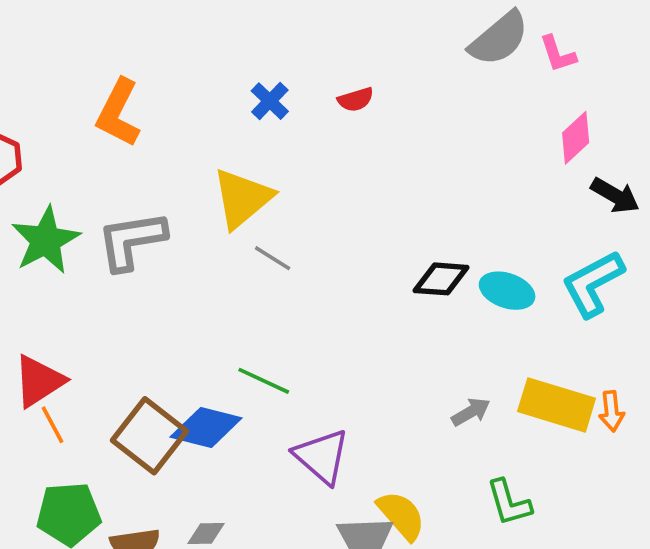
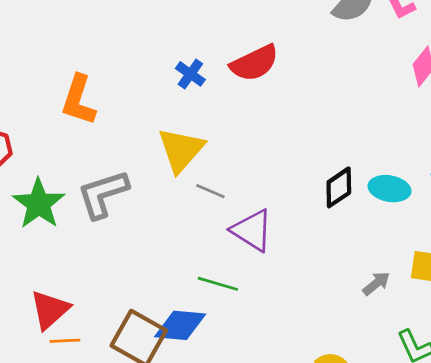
red semicircle: (356, 100) -> (254, 63), size x1.8
black diamond: (441, 279) -> (339, 187), turned -30
orange line: (52, 425) -> (65, 341), turned -56
purple triangle: (322, 457) -> (252, 230), moved

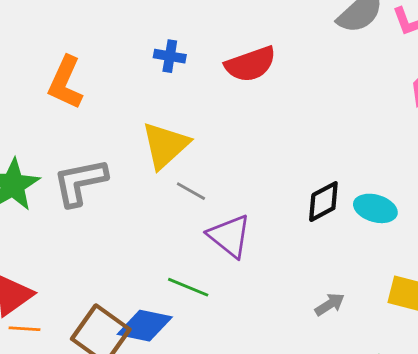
blue cross: (190, 74) -> (170, 56), moved, turned -32
gray arrow: (376, 283) -> (330, 304), moved

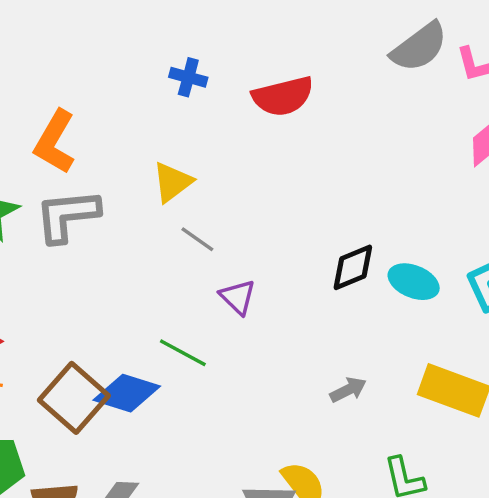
orange L-shape: (65, 83) -> (55, 142), moved
yellow triangle: (165, 145) -> (172, 182), size x0.7
purple triangle: (229, 236) -> (238, 297), size x0.7

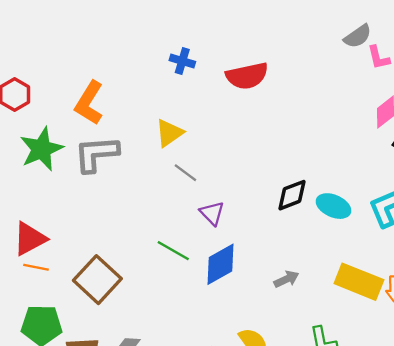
gray semicircle: (419, 47) -> (358, 36), moved, size x0.7
blue diamond: (127, 393) -> (220, 264), moved, turned -48

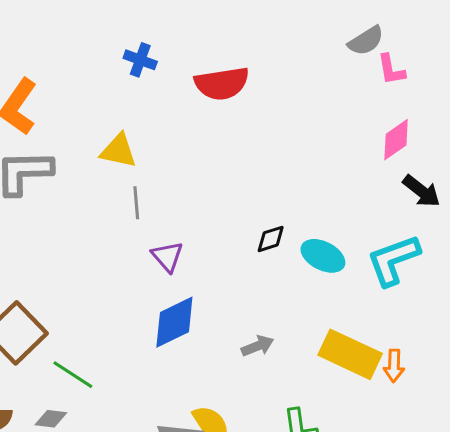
yellow triangle: (169, 133) -> (118, 151), turned 44
gray line: (185, 173) -> (136, 203), turned 45
black diamond: (292, 195) -> (271, 239), size x0.7
green line: (173, 251) -> (73, 375), moved

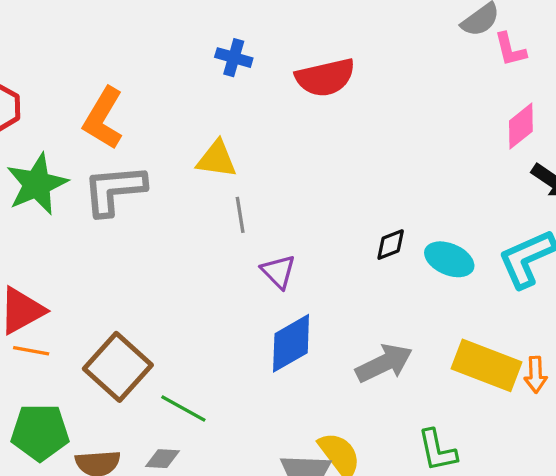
gray arrow: (258, 346) -> (384, 363), size x1.6

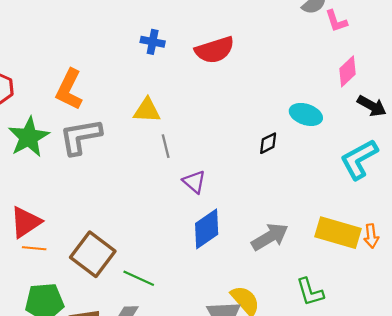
black diamond: (391, 245) -> (268, 143), moved
cyan ellipse: (449, 259) -> (306, 114), moved

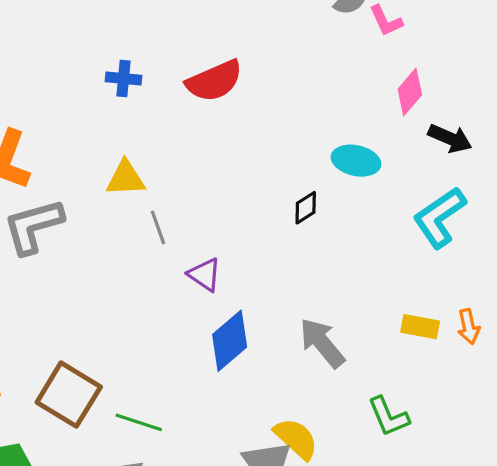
yellow rectangle: (338, 233) -> (420, 327), size x0.6
gray arrow: (270, 237) -> (322, 343), turned -93

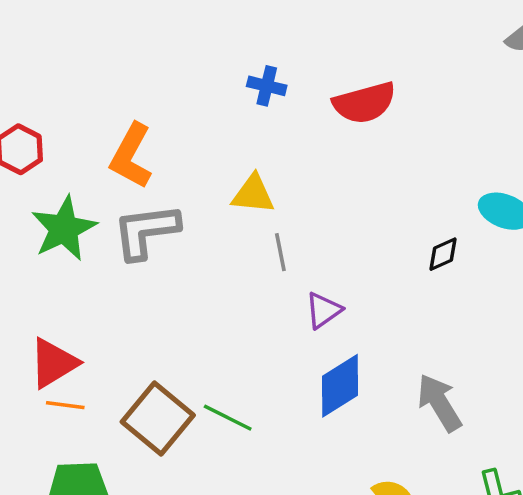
purple triangle: (205, 275) -> (323, 310), turned 42
green line: (139, 422) -> (228, 418), moved

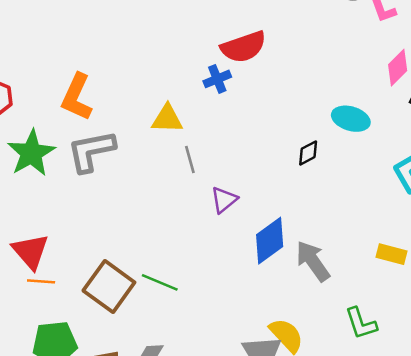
blue cross: (267, 86) -> (217, 79), moved, turned -32
red triangle: (53, 363) -> (31, 251), turned -36
blue diamond: (340, 386) -> (270, 241), moved

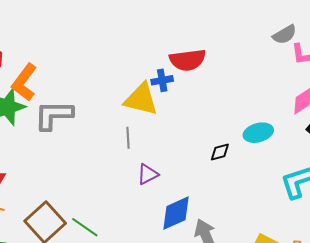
orange L-shape: (77, 97) -> (24, 82), moved
yellow triangle: (167, 119) -> (141, 99), moved, size x1.4
cyan ellipse: (351, 119) -> (258, 133), turned -44

